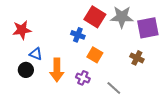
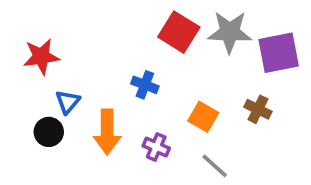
blue cross: (78, 35) -> (145, 85), moved
blue triangle: (36, 54) -> (68, 102), turned 48
orange square: (95, 55) -> (203, 117), moved

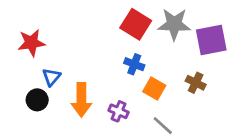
blue cross: (145, 85) -> (134, 64), moved

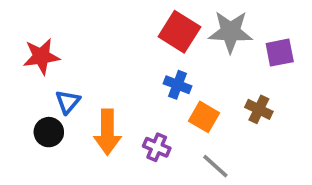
purple square: (211, 40) -> (280, 53), size x0.7

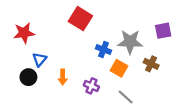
red square: (179, 32) -> (80, 19), moved
gray star: (230, 32) -> (130, 42), moved
orange arrow: (107, 132) -> (63, 77), size x0.6

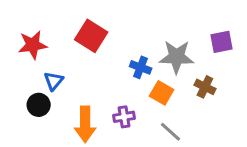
red square: (80, 19) -> (91, 36), moved
orange arrow: (63, 77) -> (85, 124), moved, size x1.6
purple cross: (91, 86) -> (124, 117), turned -32

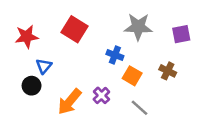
gray star: (177, 57) -> (138, 27), moved
purple cross: (124, 117) -> (101, 95), turned -35
orange arrow: (85, 124) -> (70, 102), turned 40

